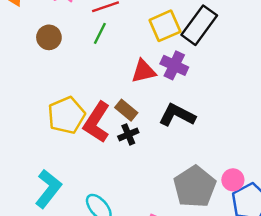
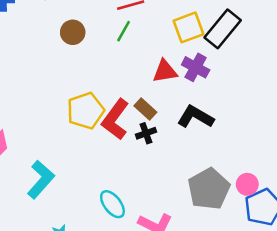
cyan L-shape: (48, 189) -> (41, 179), moved

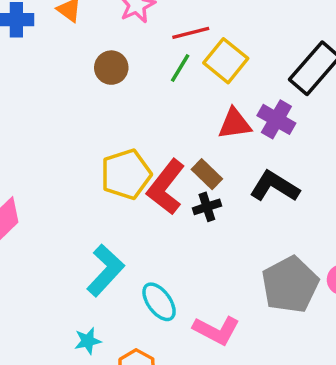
yellow square: (189, 27) -> (226, 61), moved, turned -32
cyan L-shape: (41, 179) -> (105, 270), moved

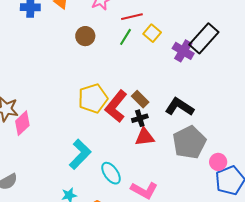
yellow square: (226, 61) -> (152, 33), size x0.7
purple cross: (276, 119) -> (183, 51), moved
red triangle: (235, 124) -> (145, 137), moved
gray pentagon: (290, 285) -> (189, 142), moved

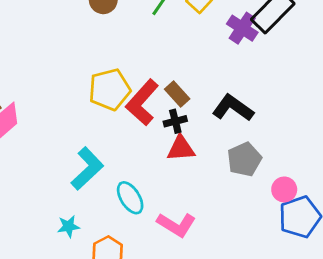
gray pentagon: (189, 142) -> (244, 159), size x0.7

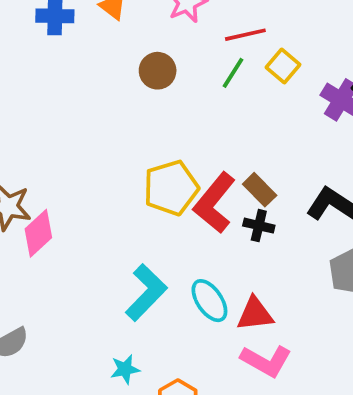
black cross: (175, 121) -> (259, 226), turned 30
red triangle: (181, 148) -> (255, 314), moved
cyan ellipse: (130, 198) -> (209, 301), moved

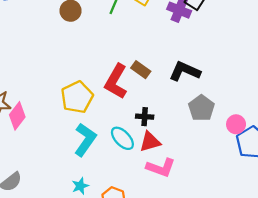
yellow pentagon: (171, 188) -> (77, 97), moved
black cross: (259, 226) -> (145, 117), moved

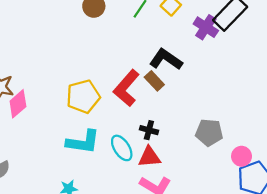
black L-shape: (185, 71) -> (166, 59), moved
gray pentagon: (201, 108) -> (209, 133), turned 30
cyan L-shape: (85, 140) -> (83, 142), turned 52

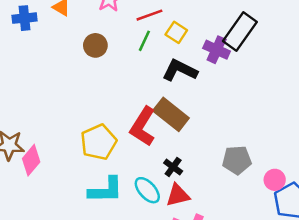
black L-shape: (166, 59) -> (180, 70), moved
brown rectangle: (154, 81) -> (171, 114), size x1.6
black cross: (149, 130) -> (173, 167), turned 30

